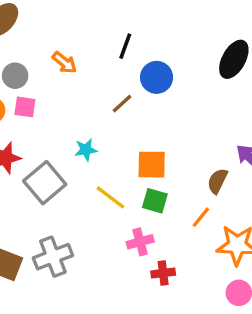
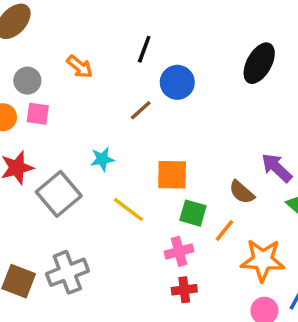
brown semicircle: (217, 181) -> (242, 192), turned -75
green square: (155, 201) -> (193, 213), moved
pink cross: (140, 242) -> (179, 251), moved

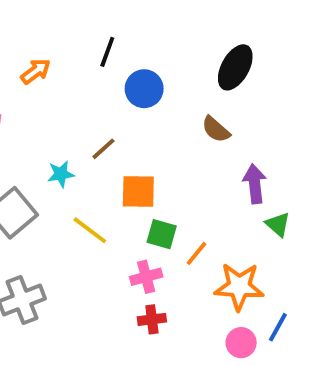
orange arrow: (80, 67) -> (36, 71), turned -76
brown line: (141, 110) -> (103, 149), moved
purple arrow: (277, 168) -> (255, 184), turned 40
brown semicircle: (242, 192) -> (216, 129), moved

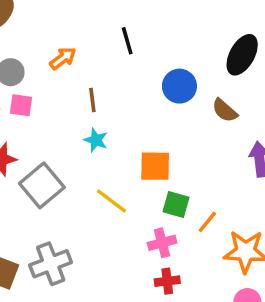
black line: (107, 52) -> (127, 41), turned -36
blue circle: (144, 89) -> (179, 86), moved
brown line: (103, 149) -> (92, 100), moved, turned -55
cyan star: (61, 174) -> (96, 140), moved, turned 30

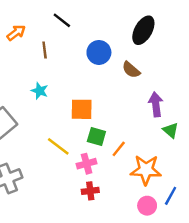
black line: (127, 41) -> (62, 20), turned -36
brown line: (92, 100) -> (45, 50), moved
yellow line: (112, 201) -> (58, 146), moved

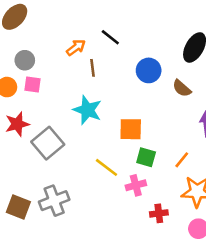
orange arrow: (16, 33) -> (76, 47), moved
cyan star: (40, 91) -> (87, 110), size x1.6
orange line: (119, 149) -> (182, 160), moved
red cross: (90, 191) -> (159, 213), moved

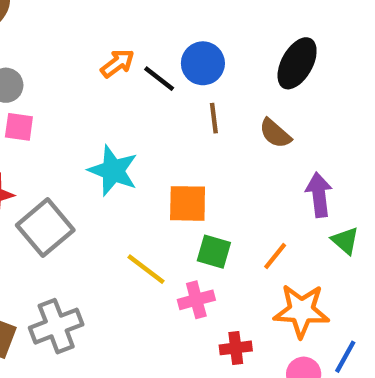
black line: (110, 37) -> (159, 79), moved
orange arrow: (76, 47) -> (117, 63), moved
brown line: (92, 68) -> (214, 118), moved
blue circle: (149, 70) -> (203, 63), moved

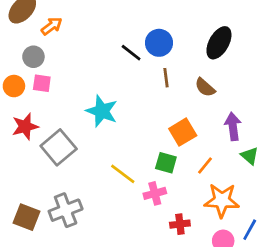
orange arrow: (117, 63) -> (52, 26), moved
orange square: (188, 203) -> (183, 132), moved, turned -32

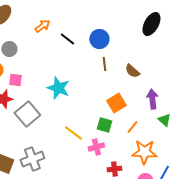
orange arrow: (52, 26) -> (42, 26), moved
black ellipse: (219, 43) -> (151, 24), moved
black line: (131, 53) -> (67, 39), moved
pink square: (42, 83) -> (15, 80), moved

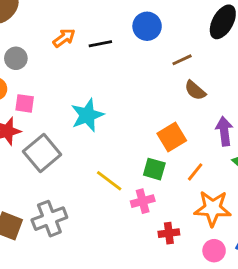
orange arrow: (42, 26) -> (64, 38), moved
black line: (67, 39) -> (100, 44), turned -49
blue circle: (99, 39) -> (147, 26), moved
brown line: (104, 64) -> (182, 60), moved, turned 72
cyan star: (58, 88) -> (87, 115), turned 30

